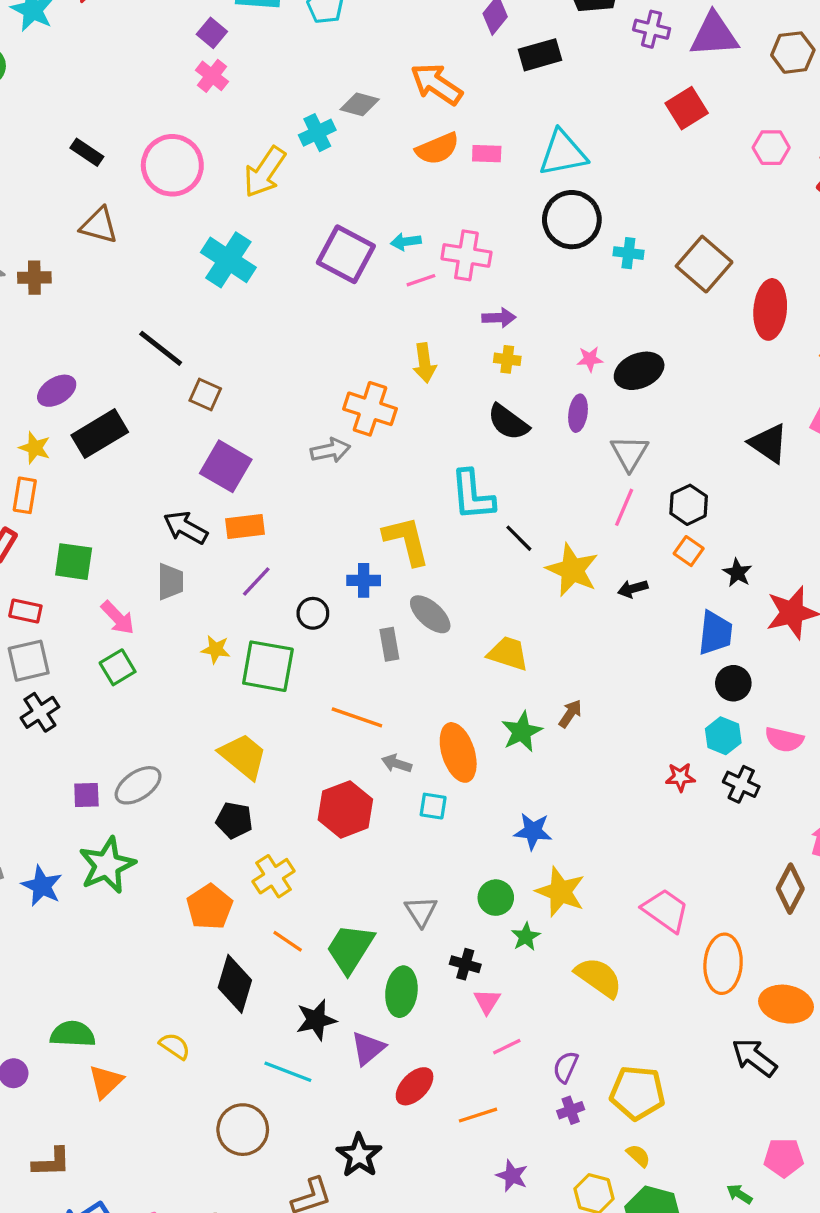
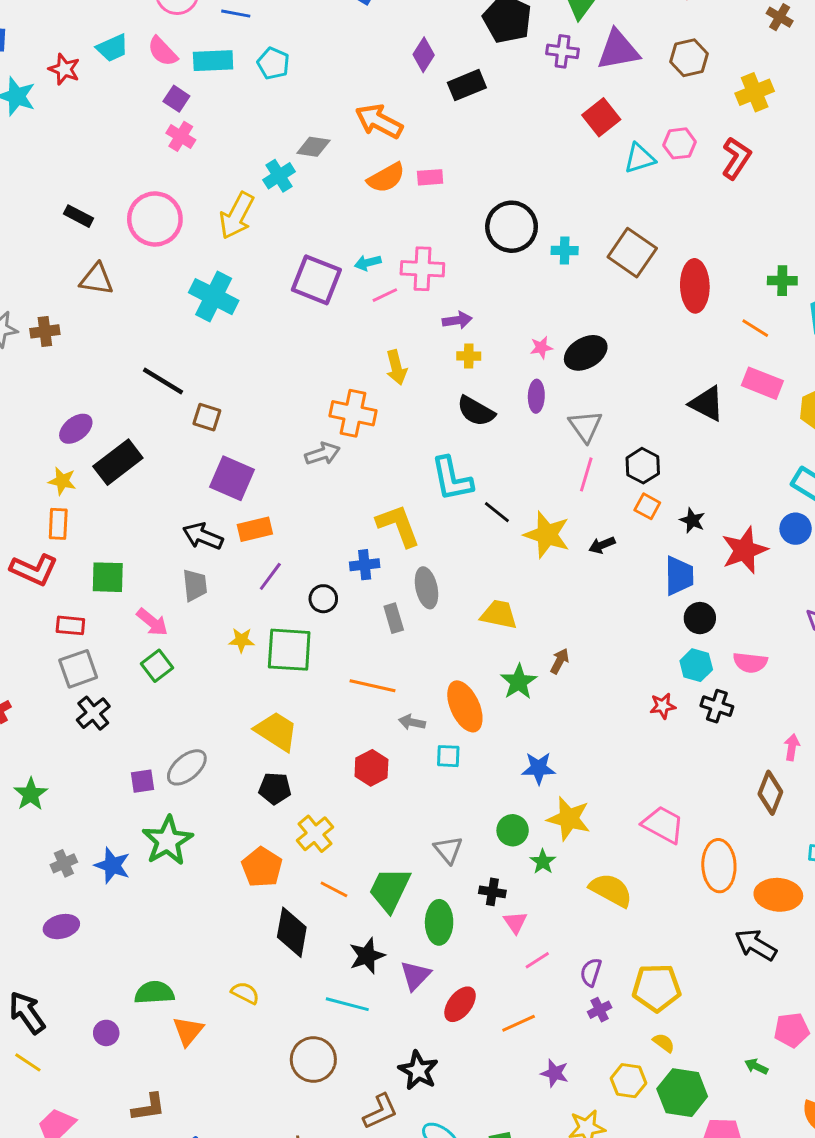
cyan triangle: (563, 153) -> (640, 158), moved, size x0.7
gray ellipse: (430, 614) -> (426, 588), turned 42
red hexagon: (345, 809) -> (371, 768), size x0.7

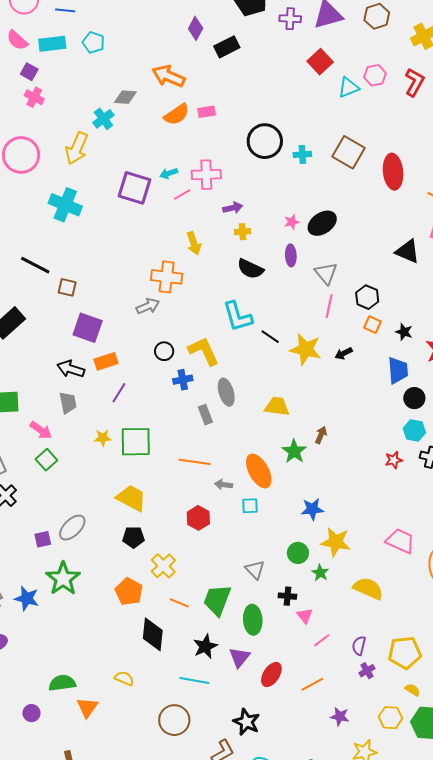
black circle: (323, 599) -> (164, 351), moved

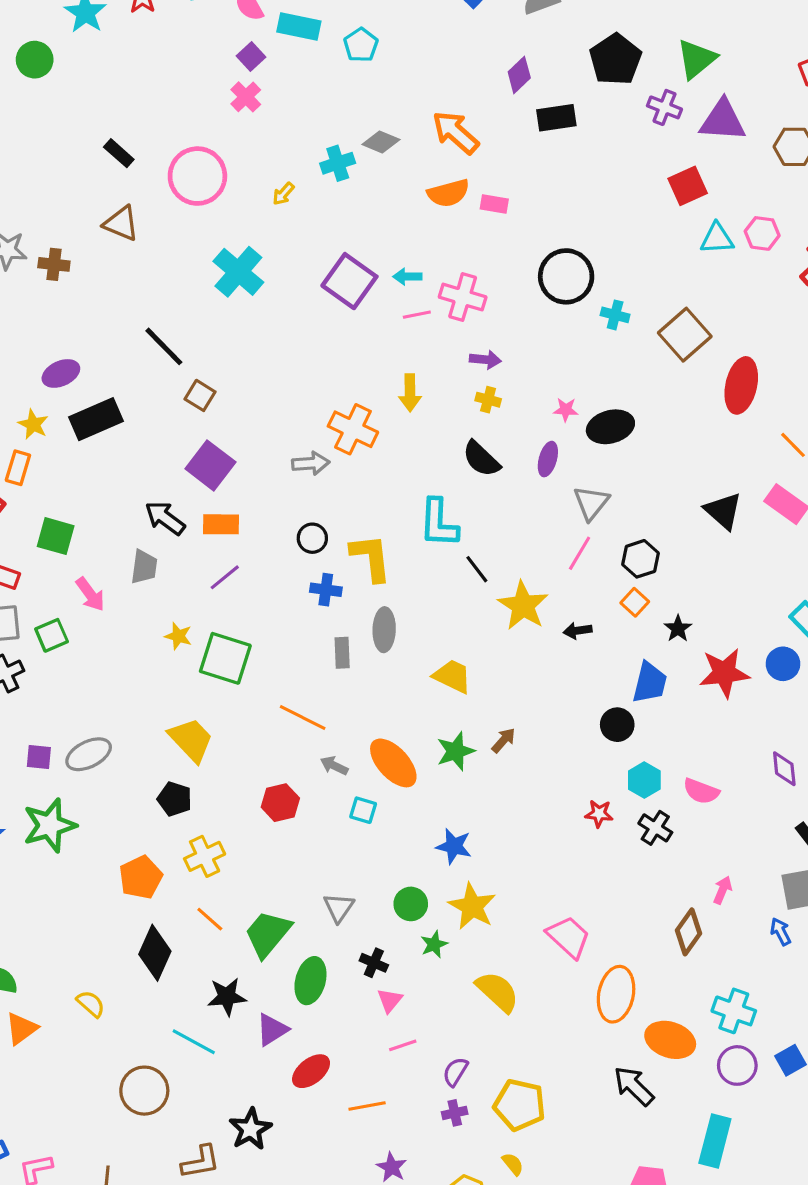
yellow arrow: (77, 148) -> (283, 194), size x0.5
black circle: (414, 398) -> (617, 725), moved
green square: (46, 460) -> (52, 635), moved
orange ellipse: (259, 471) -> (393, 763), turned -32

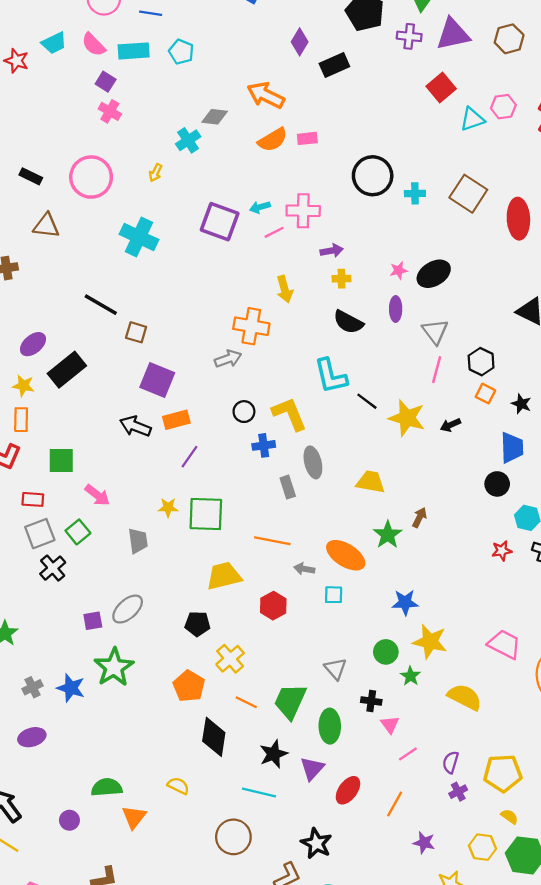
gray trapezoid: (144, 567) -> (138, 541), moved
yellow trapezoid: (191, 740) -> (224, 576), moved, turned -45
orange line: (367, 1106) -> (395, 804), turned -35

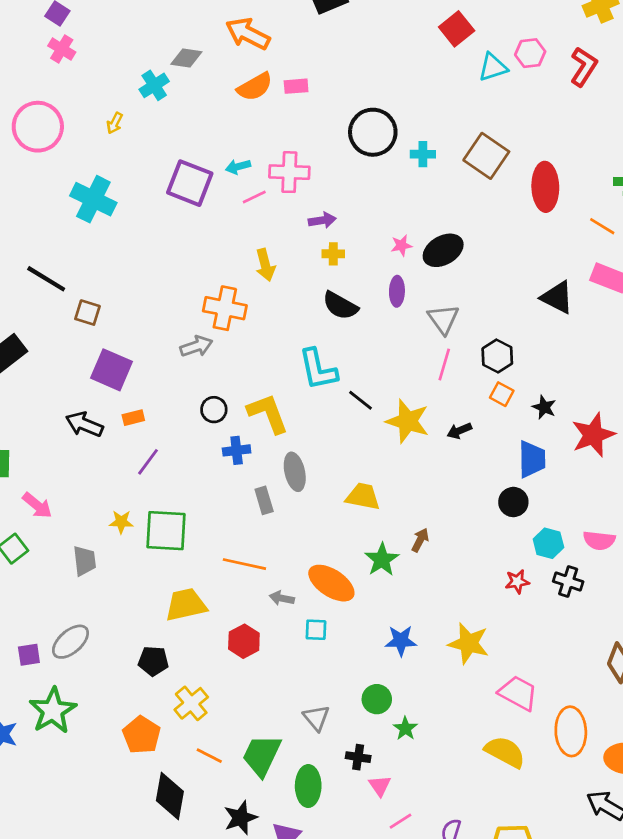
orange rectangle: (176, 420) -> (133, 418), size x0.7
yellow star: (430, 642) -> (469, 643), moved
yellow semicircle: (465, 697) -> (505, 752), moved

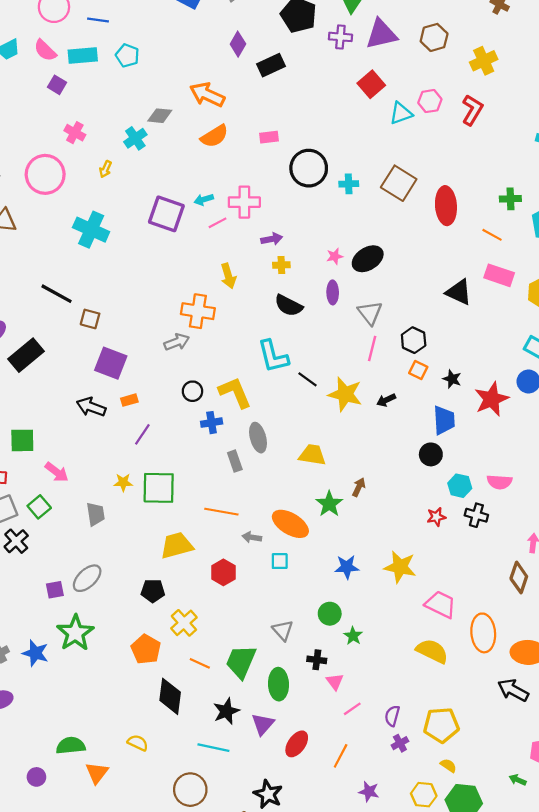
pink cross: (62, 49) -> (75, 133), moved
pink rectangle: (296, 86) -> (269, 137), moved

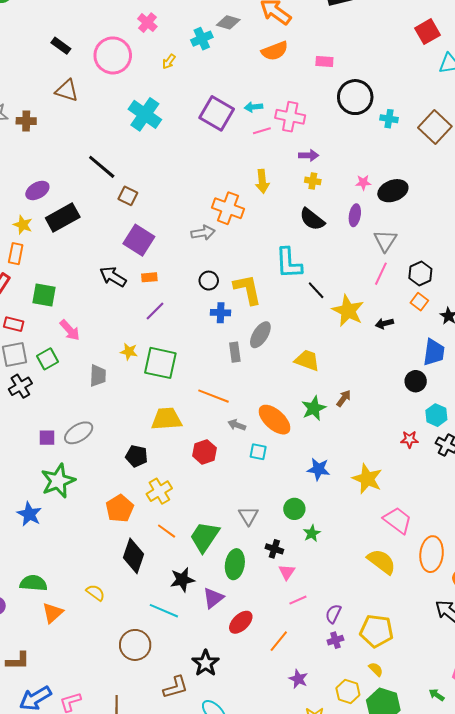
gray ellipse: (258, 438) -> (260, 335), turned 36
blue star: (35, 653) -> (29, 514), moved

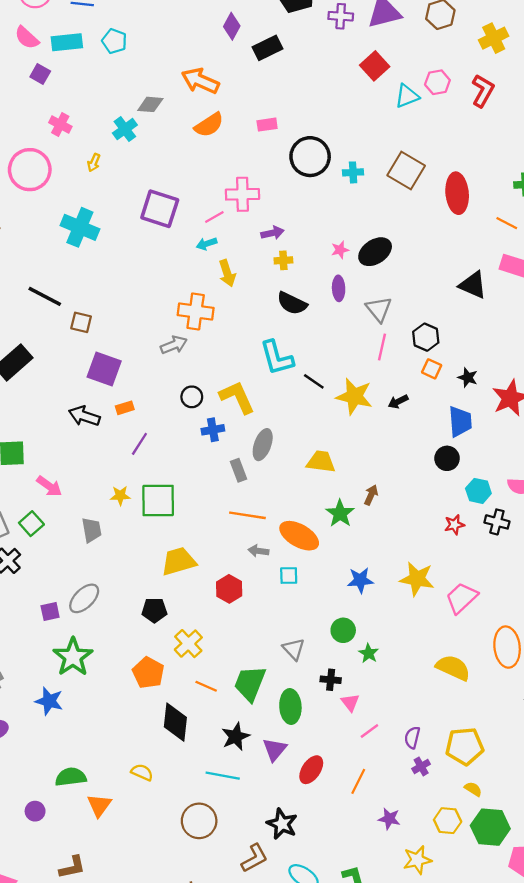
cyan arrow: (253, 107) -> (207, 244), moved
orange line: (214, 396) -> (247, 515), moved
pink trapezoid: (398, 520) -> (462, 598), moved, turned -68

